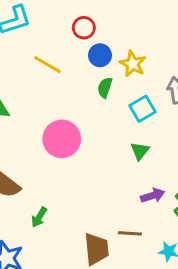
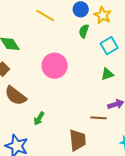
green triangle: (140, 151) -> (107, 74), turned 32
brown line: (130, 233) -> (99, 118), moved

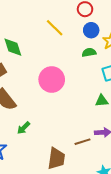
green semicircle: (84, 31) -> (89, 52), turned 48
brown line: (99, 118) -> (82, 142), turned -35

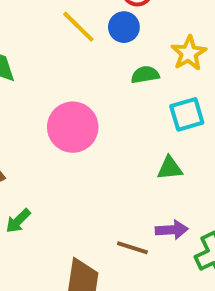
blue circle: (91, 30) -> (124, 27), moved
brown line: (82, 142) -> (132, 248), turned 35

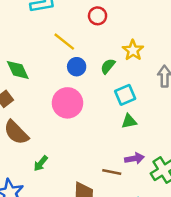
blue circle: (124, 27) -> (77, 67), moved
green semicircle: (145, 75) -> (108, 66), turned -35
cyan square: (187, 114) -> (125, 95), moved

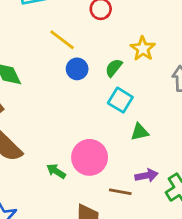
cyan square: (125, 95) -> (120, 100), moved, turned -35
pink circle: (67, 103) -> (90, 157), moved
green arrow: (41, 163) -> (56, 171), moved, turned 84

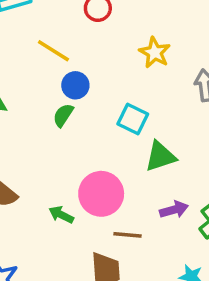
green semicircle: (114, 68) -> (63, 115), moved
green triangle: (140, 132) -> (160, 156), size x1.4
brown line: (120, 192) -> (127, 235), moved

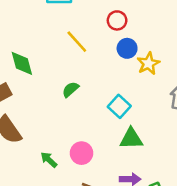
blue circle: (75, 85) -> (127, 48), moved
pink circle: (101, 194) -> (82, 153), size x0.7

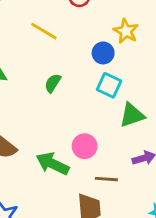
blue circle: (127, 48) -> (103, 53), moved
green arrow: (49, 160) -> (53, 164), size x1.6

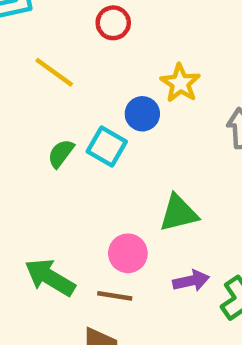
cyan square: (109, 85) -> (107, 147), moved
pink circle: (85, 146) -> (128, 253), moved
brown line: (106, 179) -> (115, 296), moved

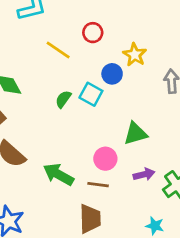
red circle: (113, 23) -> (93, 33), moved

